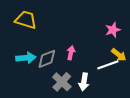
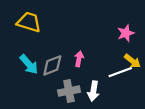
cyan arrow: (26, 58) -> (29, 64), turned 54
gray cross: (62, 82) -> (69, 91), turned 36

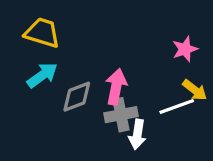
pink arrow: (79, 59) -> (116, 87), size x1.5
cyan arrow: (29, 64) -> (42, 75), moved, turned -85
gray cross: (69, 91) -> (121, 115), moved

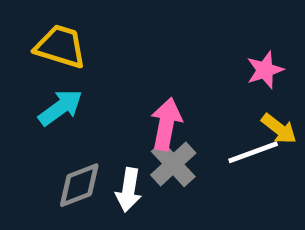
gray diamond: (77, 97) -> (79, 185), moved
gray cross: (121, 115) -> (173, 164), turned -32
white arrow: (137, 134) -> (129, 190), moved

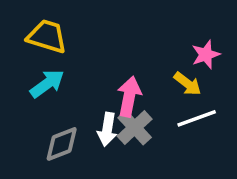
yellow arrow: (279, 129) -> (188, 84), moved
white arrow: (129, 190) -> (107, 129), moved

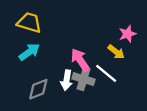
pink arrow: (129, 97) -> (80, 60), turned -45
white line: (197, 118) -> (106, 73), moved, turned 60
gray cross: (135, 128) -> (83, 79), turned -30

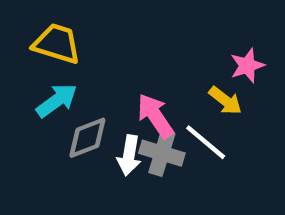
gray diamond: (38, 89) -> (87, 138), moved

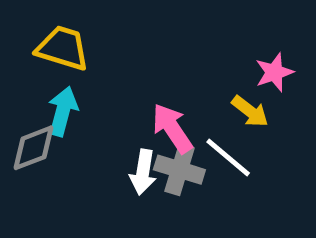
cyan arrow: (57, 101) -> (63, 111), turned -39
gray diamond: (87, 138) -> (34, 148), moved

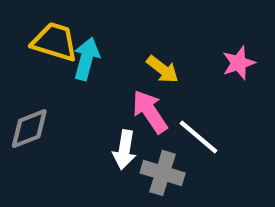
cyan arrow: (63, 111) -> (86, 59), moved
yellow arrow: (250, 111) -> (163, 69), moved
gray cross: (179, 170) -> (163, 173), moved

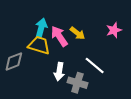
yellow trapezoid: (55, 42) -> (39, 45), moved
pink arrow: (150, 112) -> (59, 36), moved

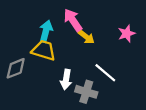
pink arrow: (59, 36) -> (73, 20), moved

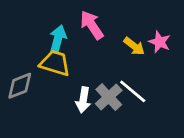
pink star: (127, 34) -> (160, 42), turned -30
yellow arrow: (86, 37) -> (134, 46), moved
gray cross: (86, 92) -> (109, 97), moved, turned 30

